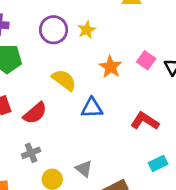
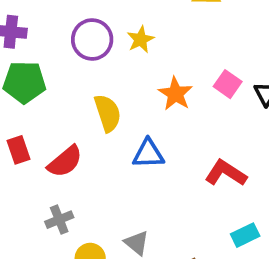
yellow semicircle: (64, 80) -> (108, 113), turned 35

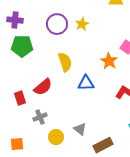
orange star: (175, 94) -> (109, 61), moved
red rectangle: (19, 150) -> (20, 98), moved

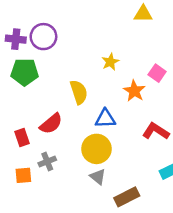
purple circle: (57, 24) -> (43, 37), moved
yellow star: (82, 24) -> (110, 62), moved
yellow circle: (56, 137) -> (96, 149), moved, size x1.5
orange square: (17, 144) -> (23, 175), moved

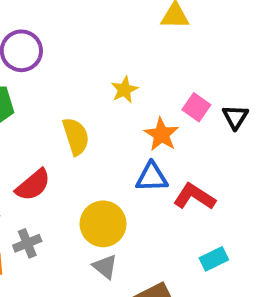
blue triangle: (105, 119) -> (152, 177), moved

